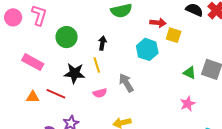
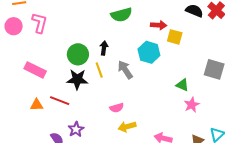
green circle: (67, 37) -> (78, 54), moved
green triangle: (190, 73) -> (182, 85), moved
gray arrow: (126, 83) -> (125, 70), moved
pink semicircle: (100, 93) -> (117, 108), moved

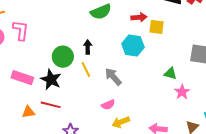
gray arrow: (125, 70) -> (113, 77), moved
black star: (77, 79) -> (51, 80), moved, turned 30

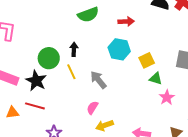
yellow square: (157, 27) -> (147, 60), moved, turned -35
pink semicircle: (108, 105) -> (92, 108), turned 144

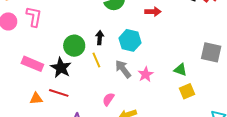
cyan hexagon: (119, 49) -> (130, 40), moved
yellow square: (147, 60) -> (187, 91), moved
pink star: (167, 97) -> (146, 74), moved
pink semicircle: (92, 108) -> (108, 99), moved

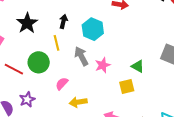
green circle: (74, 46) -> (39, 62), moved
black star: (61, 68) -> (27, 23), moved
yellow square: (187, 91) -> (127, 86), moved

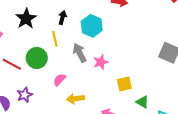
green triangle: (138, 66) -> (142, 102), moved

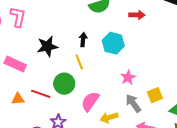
black star: (26, 19) -> (47, 46), turned 30
gray arrow: (80, 53) -> (133, 103), moved
pink semicircle: (59, 80) -> (90, 101), size x1.5

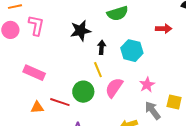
red arrow: (137, 15) -> (164, 29), moved
black star: (47, 46) -> (81, 31), moved
yellow square: (155, 95) -> (174, 102), turned 35
pink semicircle: (90, 101) -> (114, 88), moved

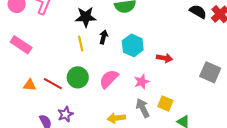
red arrow: (164, 29) -> (164, 58), moved
yellow line: (98, 70) -> (81, 43), moved
pink rectangle: (34, 73) -> (21, 45), moved

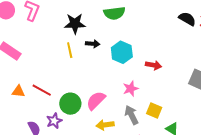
black arrow: (103, 37) -> (93, 44), turned 80
green circle: (78, 77) -> (70, 104), moved
pink semicircle: (109, 79) -> (96, 101), moved

